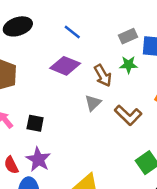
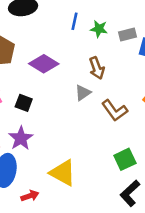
blue line: (72, 32) -> (75, 21), turned 54
green star: (129, 65) -> (99, 29), moved
purple diamond: (65, 66) -> (44, 64), moved

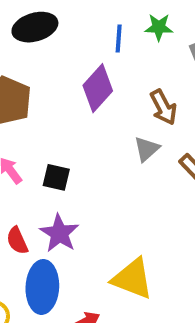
green star: (99, 29) -> (159, 27), moved
purple diamond: (44, 64) -> (98, 88), moved, turned -72

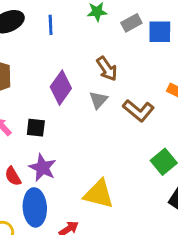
blue line: (119, 39) -> (51, 25), moved
purple diamond: (98, 88) -> (61, 88), moved

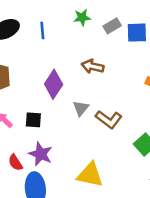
brown arrow: (107, 69) -> (93, 66), turned 140
gray triangle: (98, 100) -> (81, 108), moved
brown L-shape: (138, 111) -> (109, 119), moved

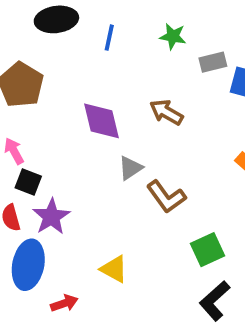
purple diamond: (54, 84) -> (102, 121), turned -64
black square: (33, 120) -> (28, 182), moved
yellow triangle: (90, 175) -> (114, 269), size x0.7

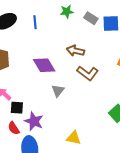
gray rectangle: (213, 62) -> (91, 18), turned 64
gray triangle: (130, 168) -> (58, 91), moved
brown L-shape: (166, 197) -> (88, 73), moved

